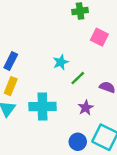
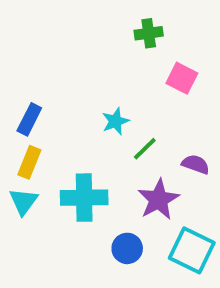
purple star: (86, 108) -> (158, 200), size x1.5
blue circle: (78, 142) -> (127, 248), moved

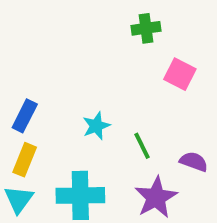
cyan star: (115, 121) -> (96, 126), moved
green line: (145, 149) -> (142, 146), turned -72

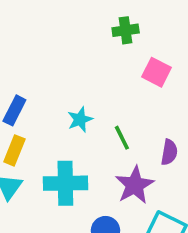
purple semicircle: (194, 162) -> (169, 152), turned 80

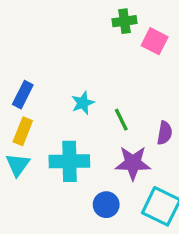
pink square: (156, 72) -> (155, 41), moved
purple star: (135, 185) -> (133, 163), turned 30

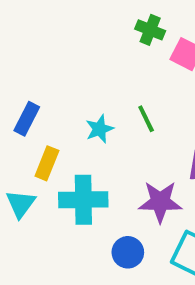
green cross: (125, 21) -> (150, 30), turned 30
green line: (121, 120) -> (146, 119), moved
yellow rectangle: (23, 131) -> (47, 163), moved

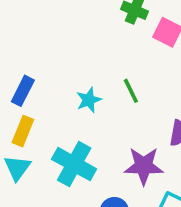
yellow rectangle: (47, 163) -> (23, 131), moved
cyan cross: (83, 200) -> (74, 164), turned 30

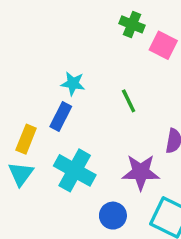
blue rectangle: (23, 91) -> (61, 117), moved
cyan star: (89, 100) -> (73, 84), moved, turned 30

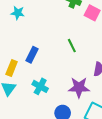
cyan star: (73, 84) -> (18, 13), moved
cyan cross: (75, 170) -> (40, 86), size x0.7

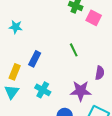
cyan star: (18, 13) -> (16, 27), moved

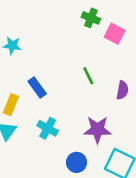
blue rectangle: (35, 59) -> (37, 88), turned -63
purple semicircle: (100, 73) -> (122, 90), moved

